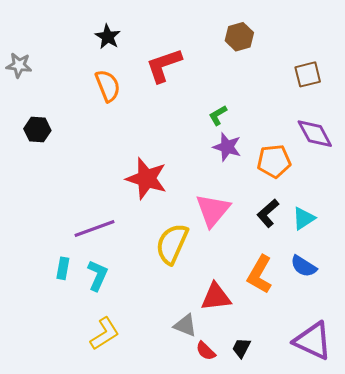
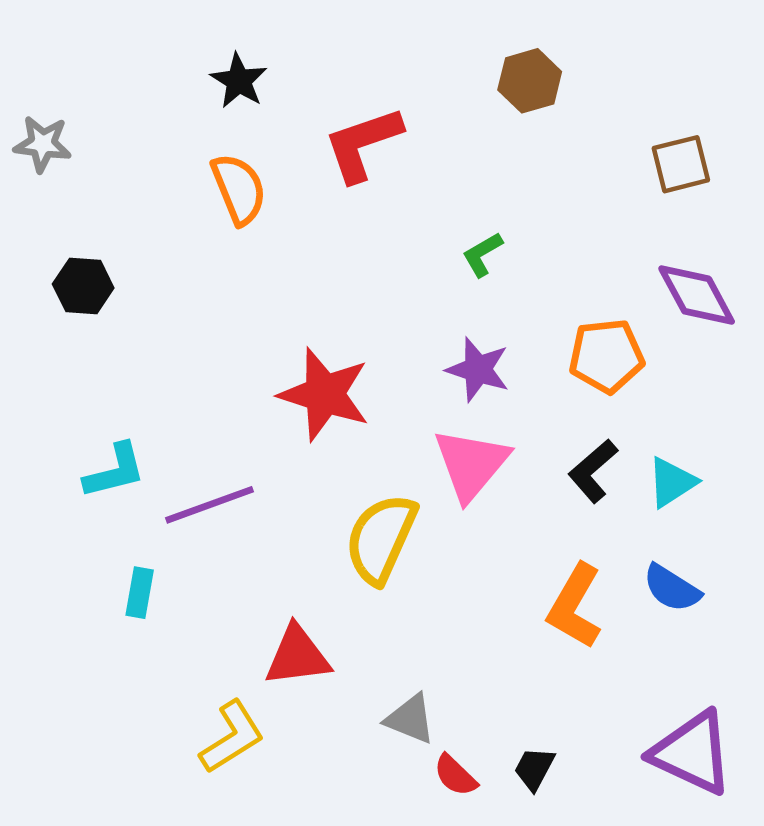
purple star: (227, 147) -> (478, 369), moved
cyan L-shape: (98, 275) -> (115, 471), moved, turned 52
red triangle: (216, 297) -> (297, 656), moved

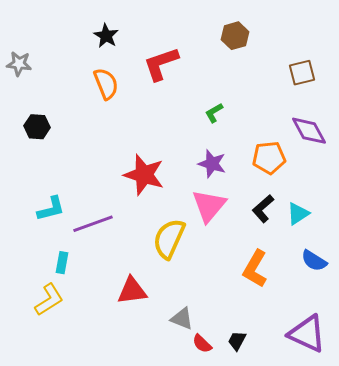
blue semicircle: (672, 588) -> (314, 261), moved
yellow L-shape: (232, 737) -> (49, 300), moved

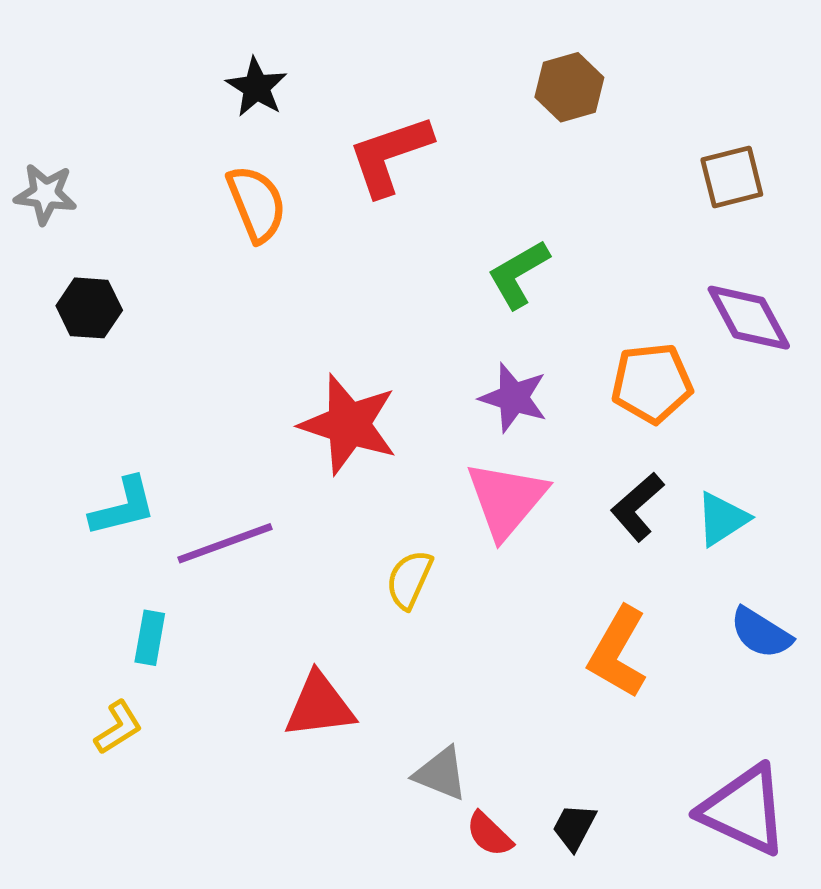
gray star: (19, 64) -> (46, 194), moved
green L-shape: (214, 113) -> (518, 274), size x1.4
yellow semicircle: (169, 239) -> (409, 580), size x0.6
yellow L-shape: (49, 300) -> (118, 727), size x0.7

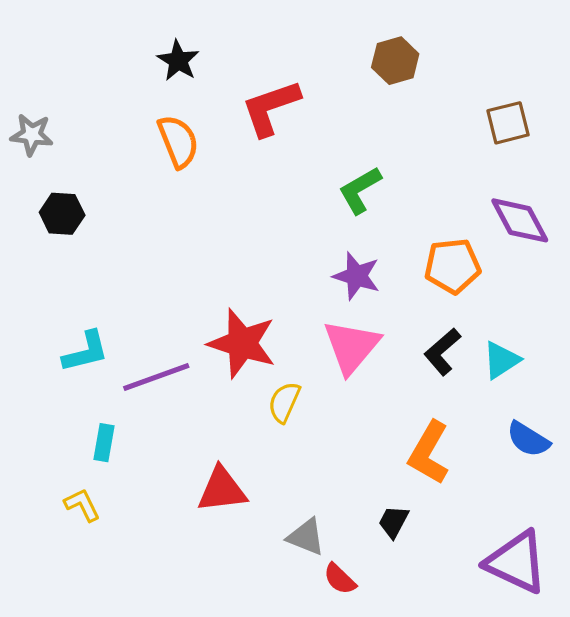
red star: (349, 424) -> (242, 343), moved
yellow L-shape: (118, 727) -> (82, 505), turned -84
black trapezoid: (574, 827) -> (394, 522), moved

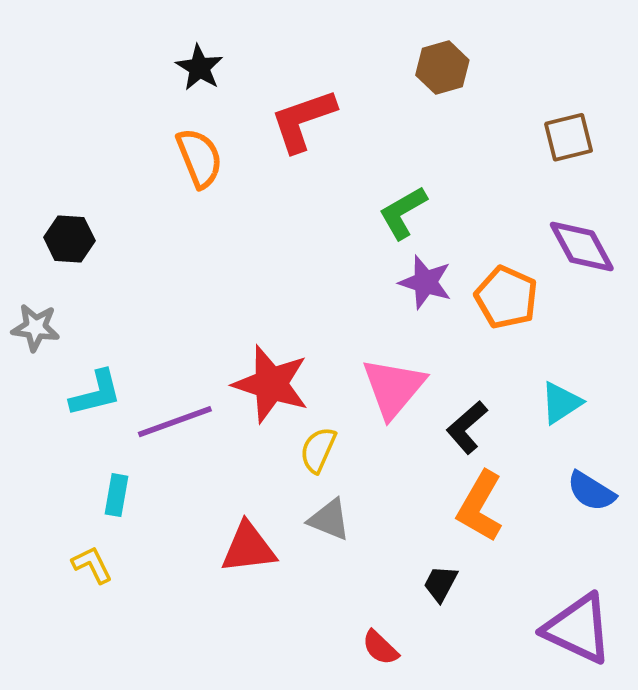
gray star: (32, 135) -> (36, 327), moved
orange pentagon: (452, 266) -> (506, 297), turned 30
purple star: (357, 276) -> (425, 282), moved
black L-shape: (442, 352) -> (467, 427), moved
gray triangle: (306, 537) -> (329, 520), moved

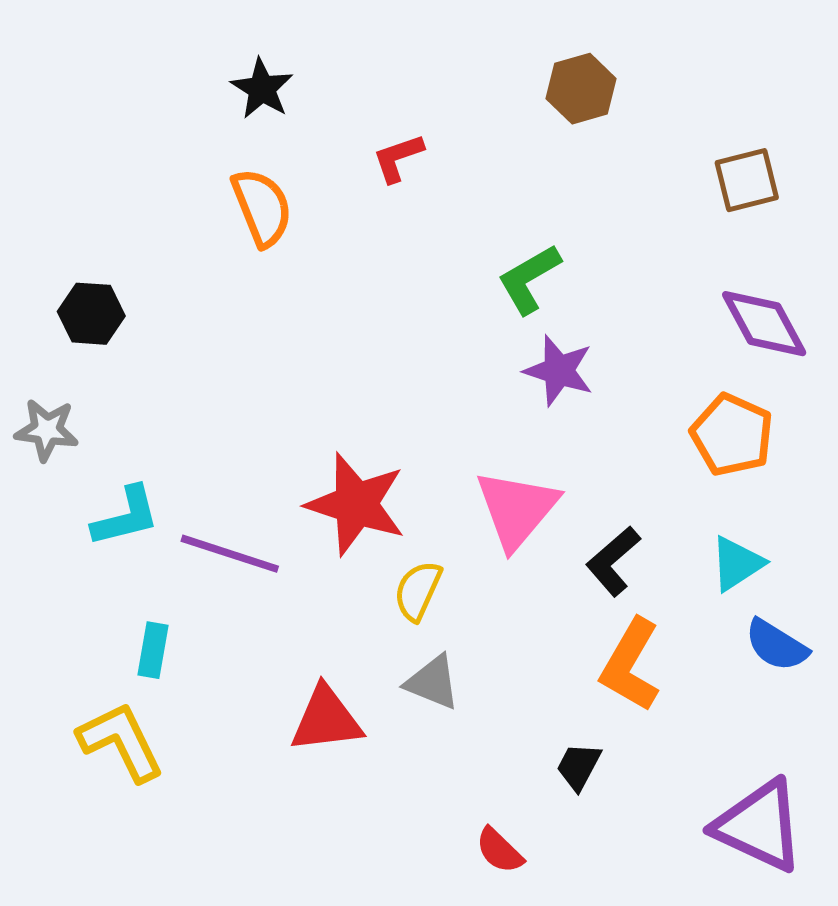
red L-shape: (303, 120) -> (398, 158), size x0.6
orange pentagon: (506, 297) -> (732, 435), moved
cyan triangle: (561, 403) -> (737, 564), moved
purple line: (175, 422) -> (230, 554), turned 38
yellow L-shape: (92, 565) -> (121, 742), size x1.6

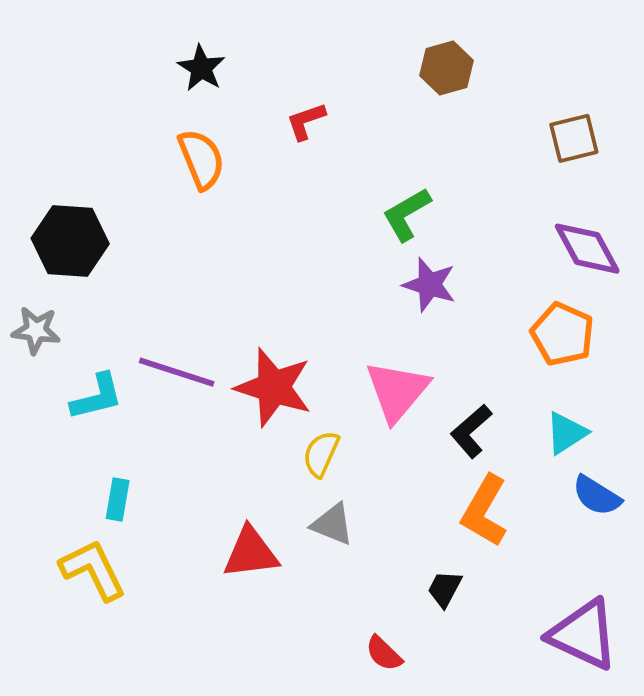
black hexagon: (91, 314) -> (70, 241), size x1.5
purple line: (230, 554) -> (177, 372), moved

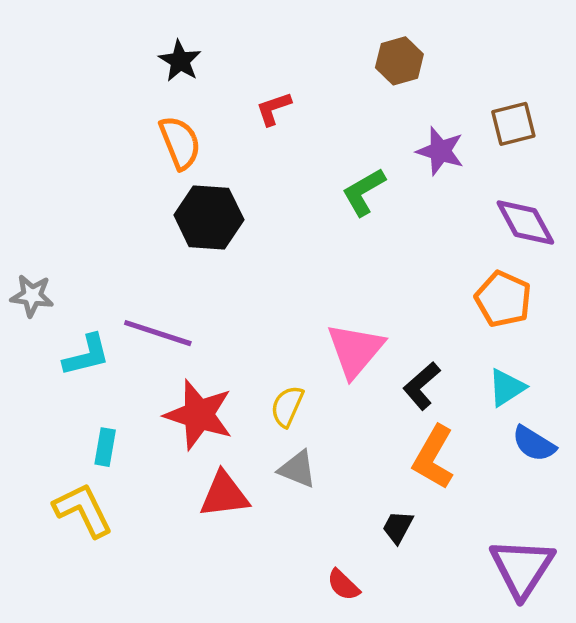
black hexagon: (70, 241) -> (209, 217), moved
purple star: (429, 285) -> (440, 151), moved
red star: (274, 387) -> (199, 415), moved
purple triangle: (583, 634) -> (522, 568), turned 38

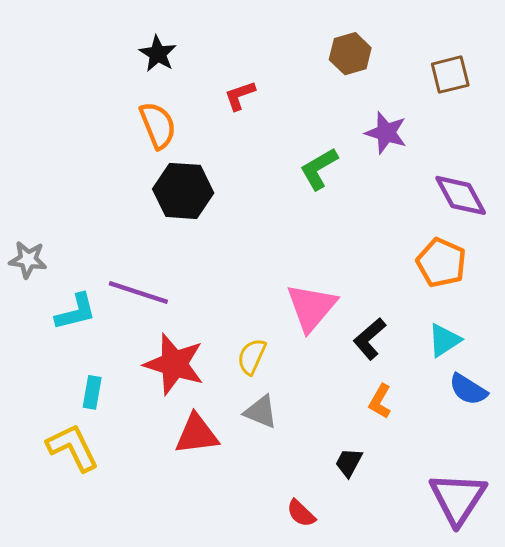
brown square: (513, 124) -> (450, 75), moved
orange L-shape: (433, 457) -> (380, 401), size x0.6

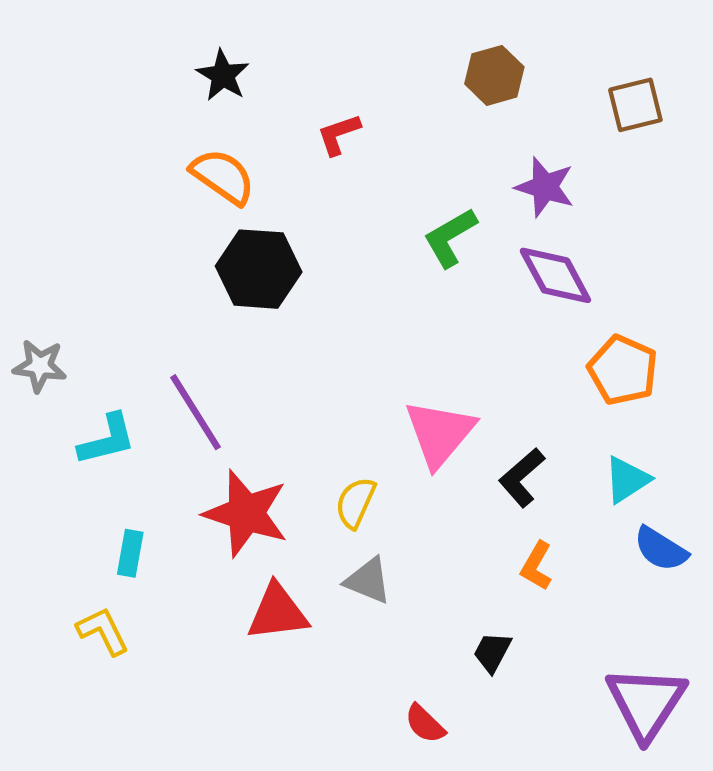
orange semicircle: (158, 125) -> (223, 176), turned -33
purple diamond: (461, 195) -> (555, 275), moved
purple line: (138, 292) -> (195, 412), turned 40
yellow L-shape: (73, 448) -> (103, 631), size x0.7

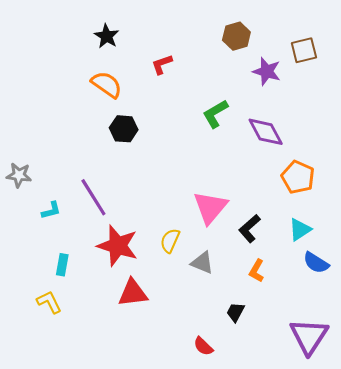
purple star: (545, 187) -> (267, 71), moved
black hexagon: (259, 269) -> (124, 129), size x0.7
cyan L-shape: (107, 440) -> (51, 210), size x0.7
gray triangle: (368, 581) -> (202, 263), moved

